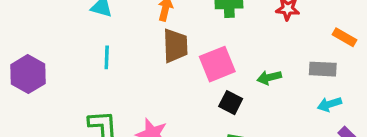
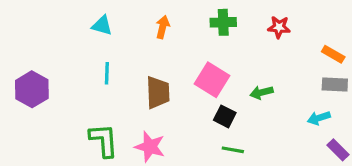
brown trapezoid: (175, 46) -> (158, 92), moved
pink square: (217, 64) -> (212, 80), turned -36
gray rectangle: (323, 69) -> (335, 84), moved

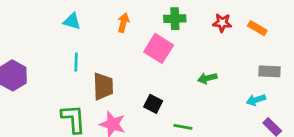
orange rectangle: (333, 54) -> (257, 28), moved
pink square: (212, 80) -> (159, 48), moved
brown trapezoid: (158, 92) -> (103, 86), moved
black square: (225, 116) -> (153, 104), moved

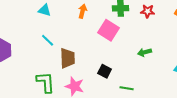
red star: (222, 23) -> (148, 11), moved
cyan line: (76, 62) -> (48, 40), turned -48

